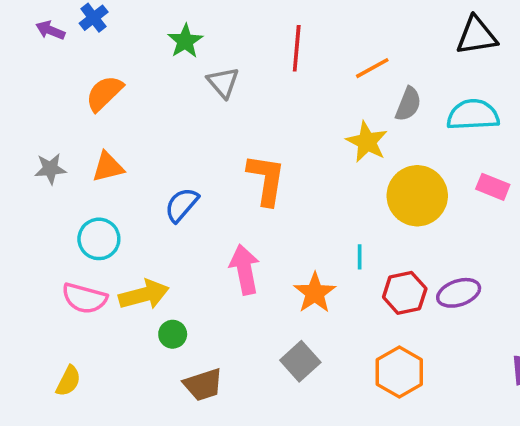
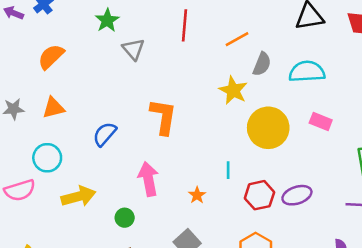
orange star: (315, 293) -> (197, 195), size x0.6
pink semicircle: (85, 298) -> (20, 190), moved, turned -32
green circle: (173, 334) -> (125, 218), moved

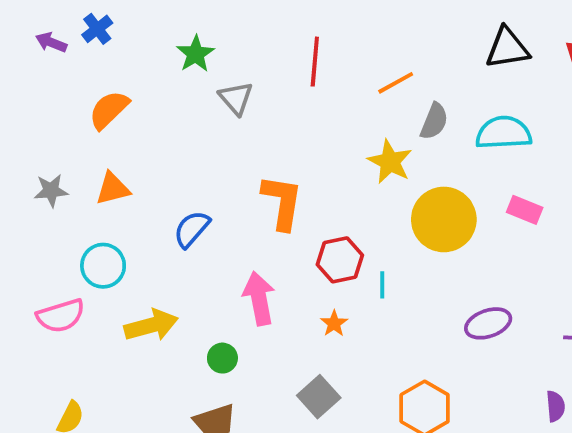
red hexagon: (259, 195) -> (340, 260), moved

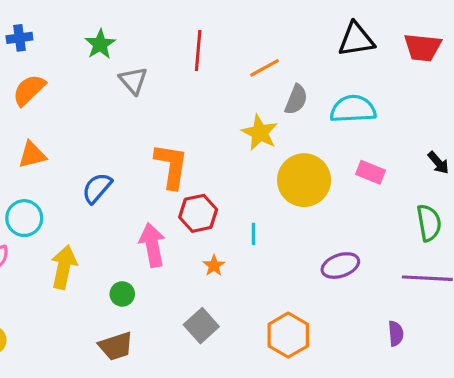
blue cross: (97, 29) -> (19, 38), moved, turned 30
red hexagon: (340, 260) -> (198, 213), moved
yellow arrow: (151, 325) -> (64, 267), turned -63

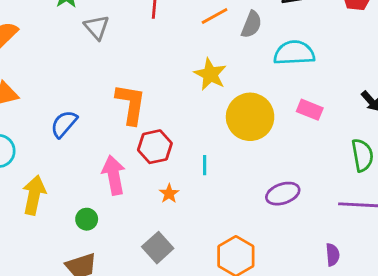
gray semicircle: (296, 100) -> (252, 24), moved

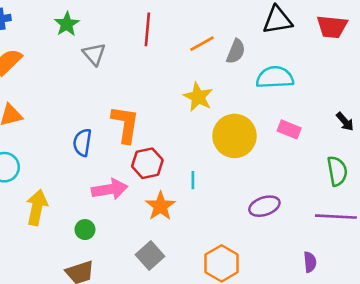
blue semicircle: (64, 124) -> (82, 142), moved, turned -32
pink arrow: (114, 175) -> (110, 189), turned 92
orange star: (169, 194) -> (160, 206), size x1.6

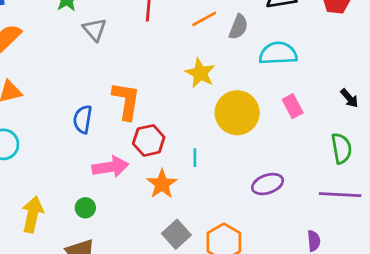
pink rectangle: (289, 129) -> (293, 106), turned 40
yellow arrow: (37, 207) -> (33, 214), moved
gray square: (150, 256) -> (176, 234), moved

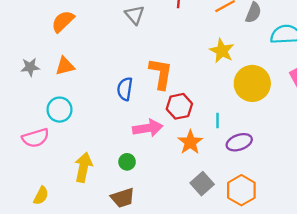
purple ellipse: (268, 184) -> (239, 142), moved

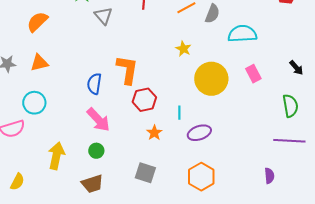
yellow star: (222, 51) -> (183, 49), size x0.7
pink arrow: (148, 128) -> (98, 120), moved, turned 56
orange star: (190, 142) -> (154, 133), size x0.7
gray square: (202, 184) -> (145, 173), moved, turned -30

